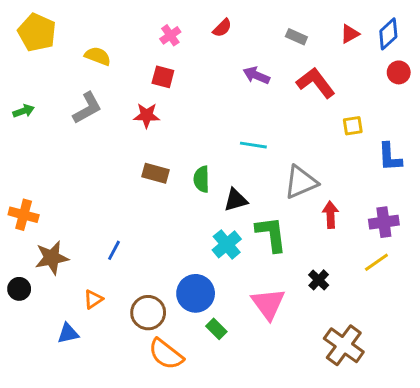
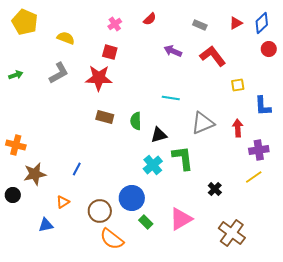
red star: (147, 115) -> (99, 78), size x1.5
red arrow: (330, 215) -> (238, 128), moved
pink triangle: (268, 304) -> (181, 219), moved, turned 35

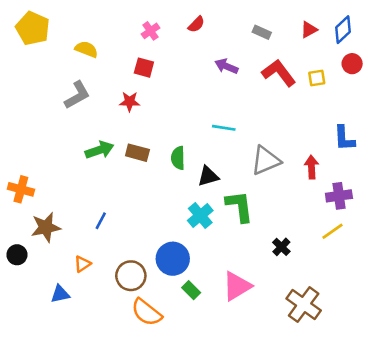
green arrow: (16, 75) -> (99, 150), moved, size x1.5
red star: (99, 78) -> (130, 102), size x0.6
yellow square: (238, 85) -> (317, 78), moved

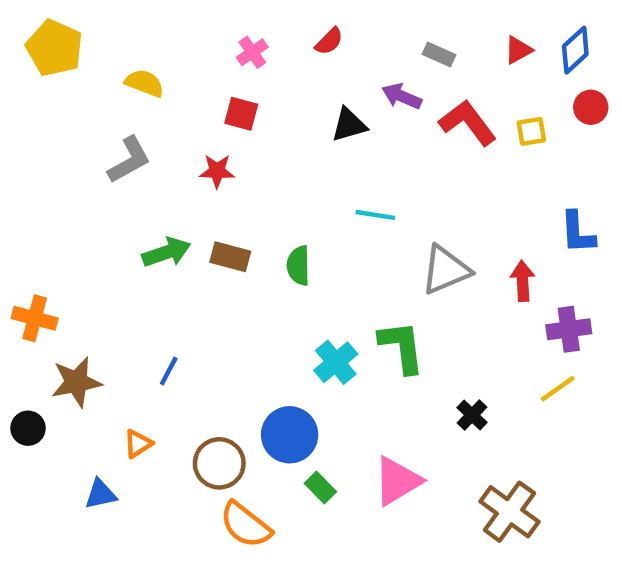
purple arrow: (226, 66) -> (402, 96), moved
black triangle: (208, 176) -> (349, 125), moved

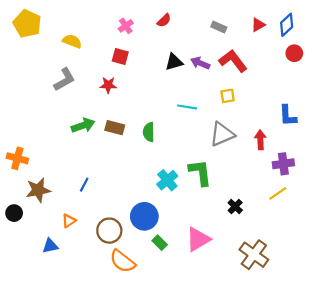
purple arrow: (402, 96) -> (200, 63), moved
yellow square: (531, 131) -> (228, 96), moved

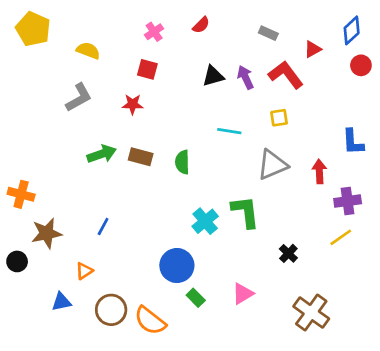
red triangle: (258, 25) -> (313, 49), moved
purple arrow: (200, 63) -> (245, 77), turned 42
brown circle: (109, 231) -> (111, 310), moved
pink triangle: (198, 239) -> (243, 294), size x0.7

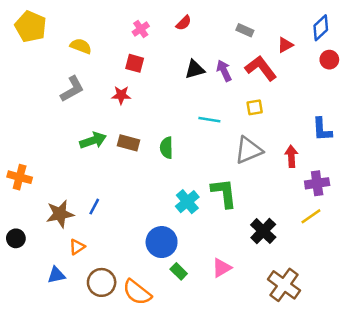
brown star: (47, 233) -> (60, 214), moved
black cross: (288, 253) -> (263, 231), size x1.5

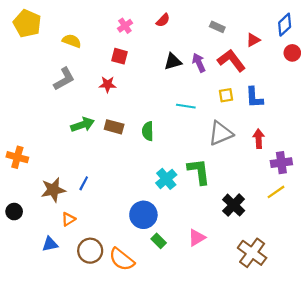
blue L-shape: (322, 129) -> (254, 97), moved

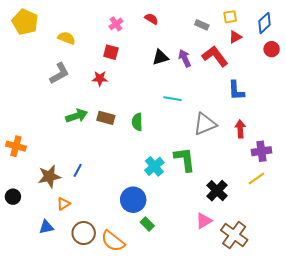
red semicircle: (163, 20) -> (151, 19), turned -104
yellow square: (226, 95) -> (230, 17), moved
pink triangle: (197, 238) -> (204, 221), moved

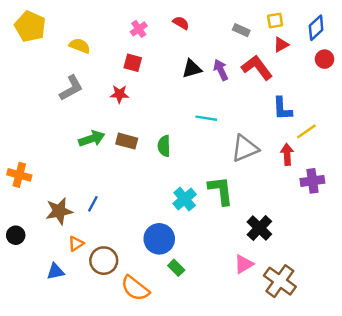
yellow line: (256, 178) -> (306, 131), moved
brown circle: (84, 233) -> (104, 261), moved

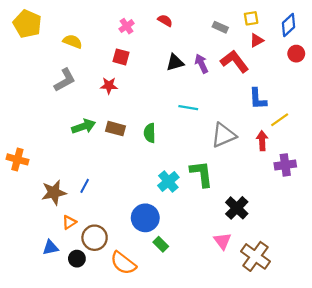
black circle: (16, 235) -> (77, 259), moved
pink triangle: (244, 264) -> (222, 241), turned -36

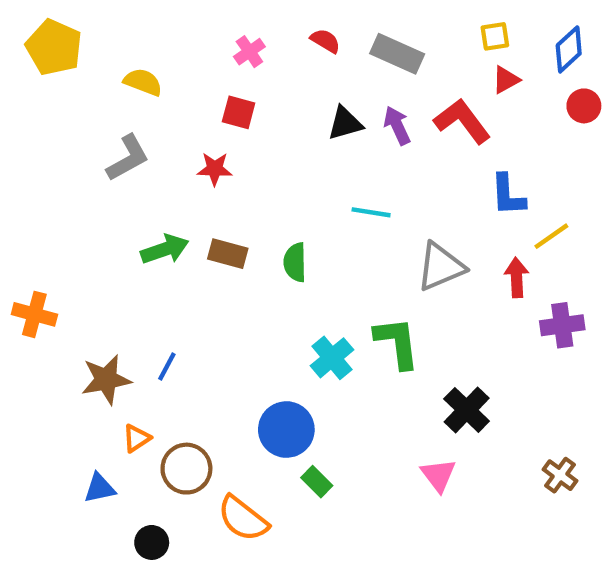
gray rectangle: (220, 27) -> (397, 54), moved, size x1.6
brown cross: (255, 256) -> (560, 475), moved, size x0.6
black circle: (77, 259) -> (152, 542), moved

